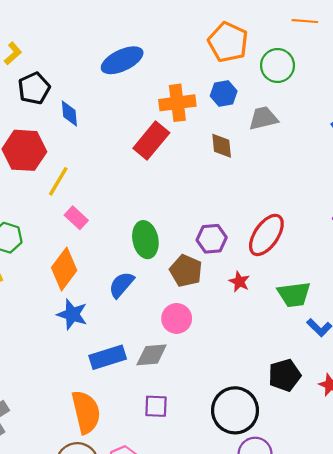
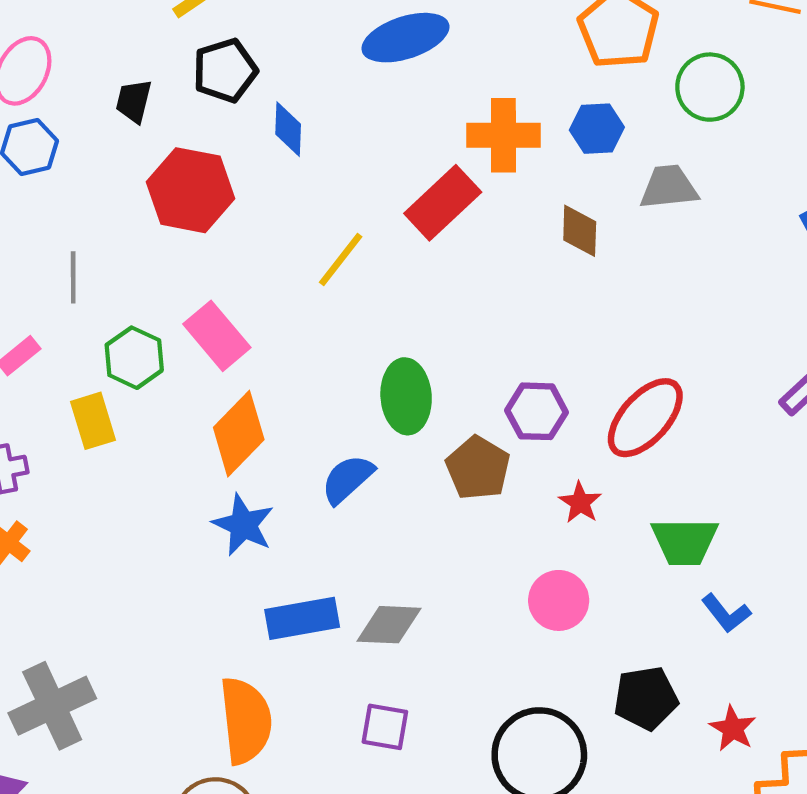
yellow line: (58, 181) -> (341, 259), moved
pink rectangle: (76, 218) -> (217, 336), moved, size x1.4
pink circle: (177, 318) -> (559, 600), moved

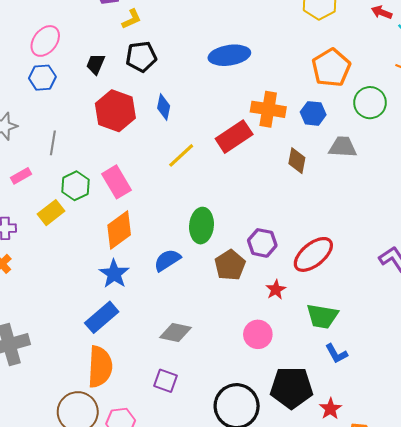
blue diamond: (288, 129) -> (164, 107), moved
yellow rectangle: (93, 421) -> (51, 213), turned 60
blue rectangle: (302, 618) -> (102, 317), moved, turned -40
black pentagon: (646, 698) -> (292, 388), size x1.4

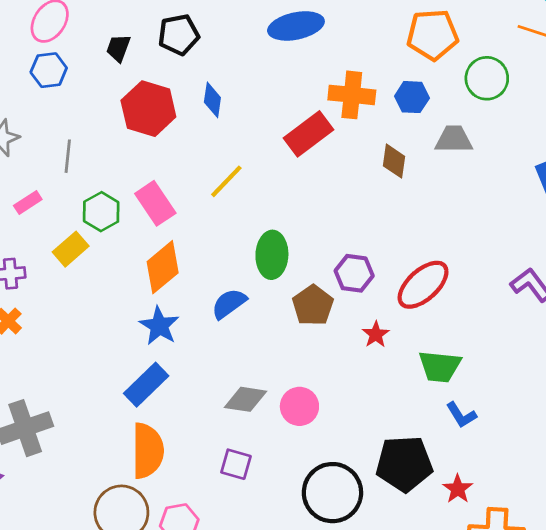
orange pentagon: (331, 68) -> (432, 35), turned 30
yellow line: (181, 155) -> (226, 181), moved
pink circle: (258, 334) -> (299, 406), moved

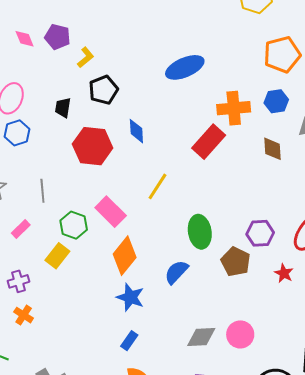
blue rectangle: (146, 385) -> (129, 341), size x0.6

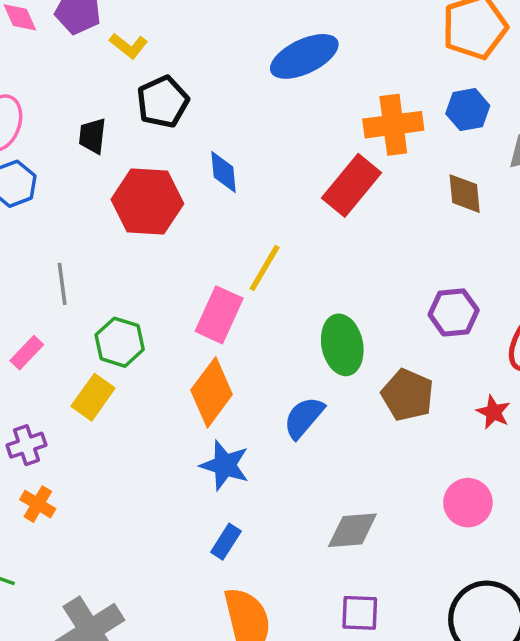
yellow L-shape: (85, 57) -> (129, 46), turned 80
pink rectangle: (111, 212) -> (219, 315), moved, turned 72
purple hexagon: (260, 233) -> (454, 312), moved
pink circle: (240, 334) -> (468, 503), moved

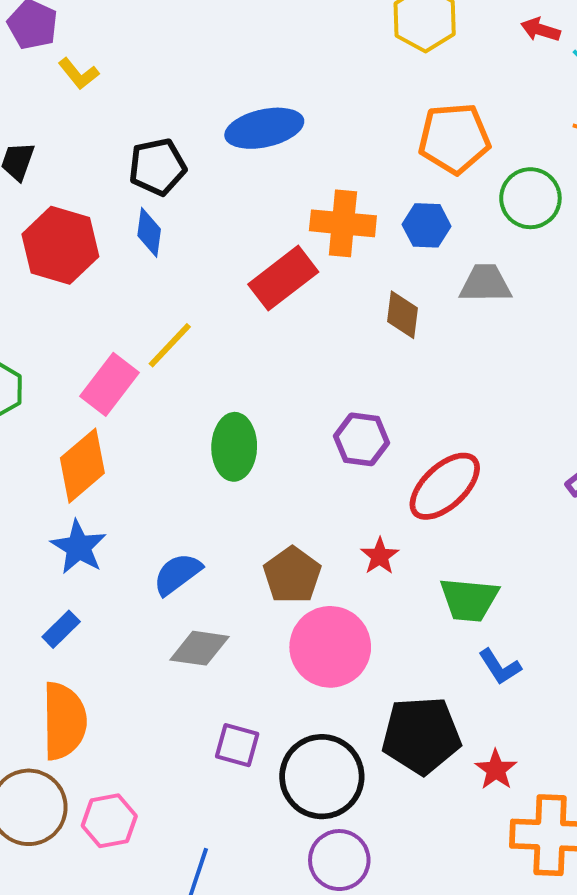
black pentagon: (163, 102) -> (157, 167), moved
brown pentagon: (408, 395) -> (292, 575), moved
blue semicircle: (304, 418) -> (177, 574), moved
pink circle: (468, 503) -> (330, 647), size x1.5
purple square: (360, 613) -> (237, 745), moved

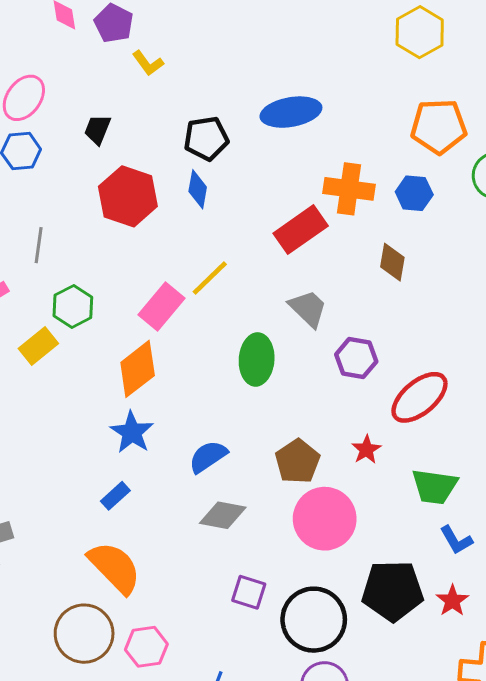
gray trapezoid: (485, 284) -> (308, 309), moved, turned 42
orange semicircle: (64, 721) -> (115, 568), turned -46
red star: (496, 770) -> (452, 601), moved

